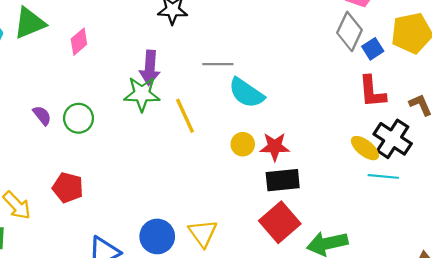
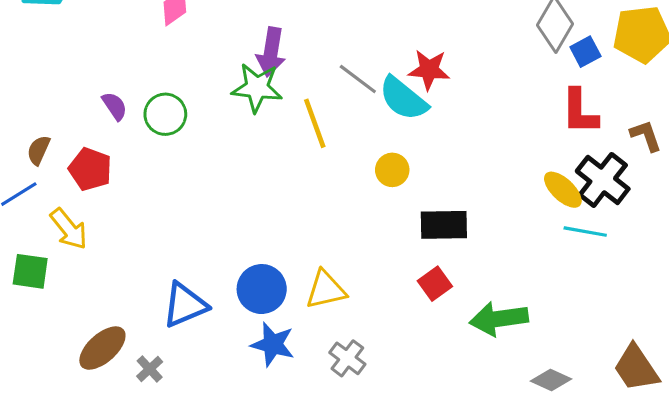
gray line: (218, 64) -> (358, 79), moved, turned 32
red star: (275, 147) -> (429, 70), moved
red pentagon: (68, 188) -> (90, 169), moved
red square: (280, 222) -> (435, 284), size x0.6
yellow triangle: (203, 233) -> (326, 290), turned 48

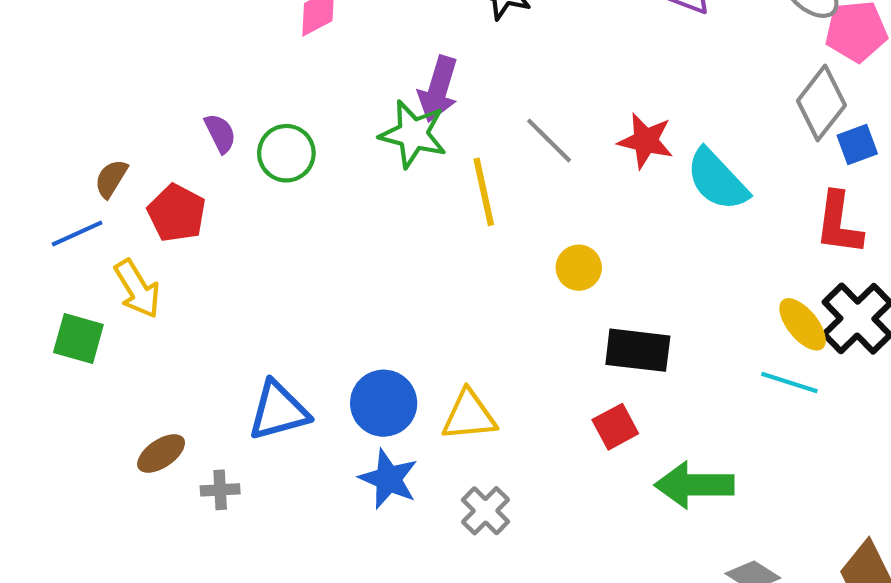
cyan semicircle: (403, 99) -> (717, 180), moved
cyan line: (585, 232) -> (789, 382), moved
brown ellipse: (102, 348) -> (161, 453), size x0.7
gray cross: (150, 369) -> (220, 490), turned 32

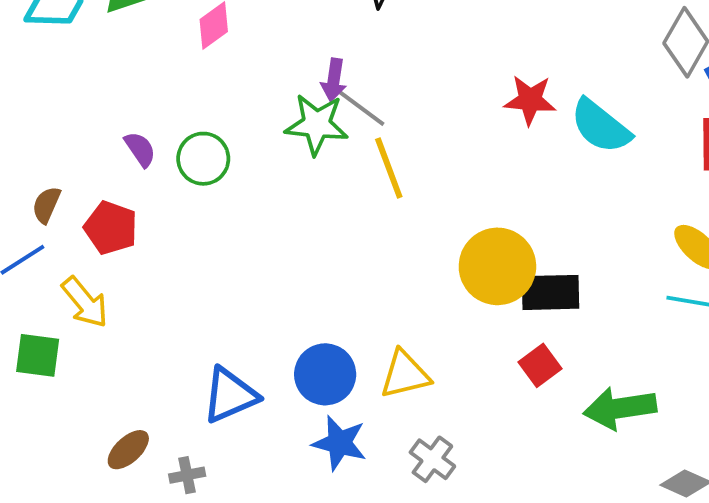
purple arrow: (438, 89) -> (334, 80), size x0.7
gray line: (549, 140) -> (362, 108), moved
yellow circle: (579, 268) -> (497, 266), moved, size x1.8

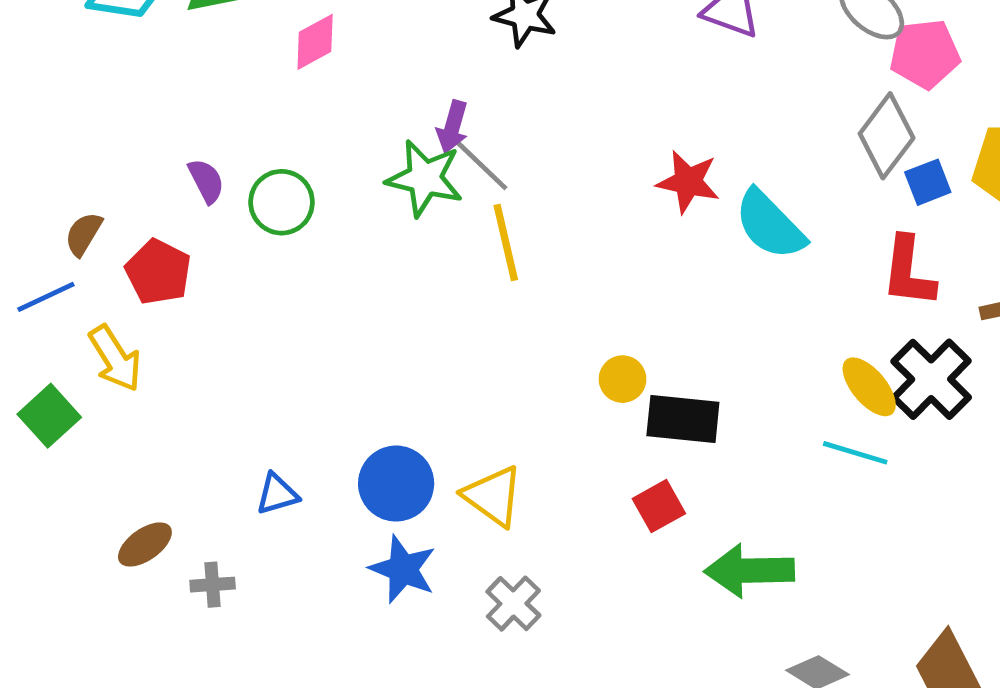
yellow circle: (497, 266) -> (623, 379), size x0.5
green square: (38, 355) -> (49, 416), turned 33
yellow triangle: (405, 374) -> (493, 496), turned 42
blue triangle: (230, 395) -> (277, 494), size x0.6

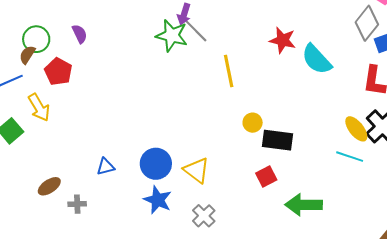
green circle: (282, 202) -> (36, 39), moved
yellow line: (506, 242) -> (229, 71), moved

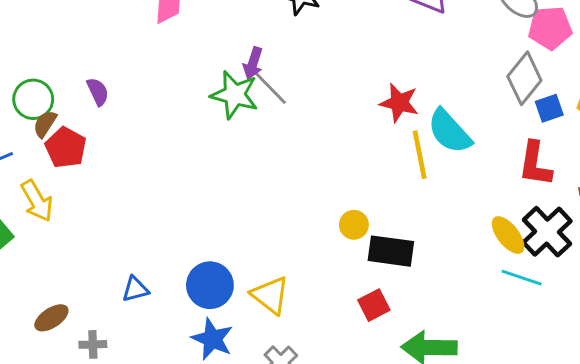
brown semicircle: (27, 55) -> (45, 124), moved
yellow line: (229, 71) -> (420, 155), moved
cyan line: (350, 157) -> (522, 278), moved

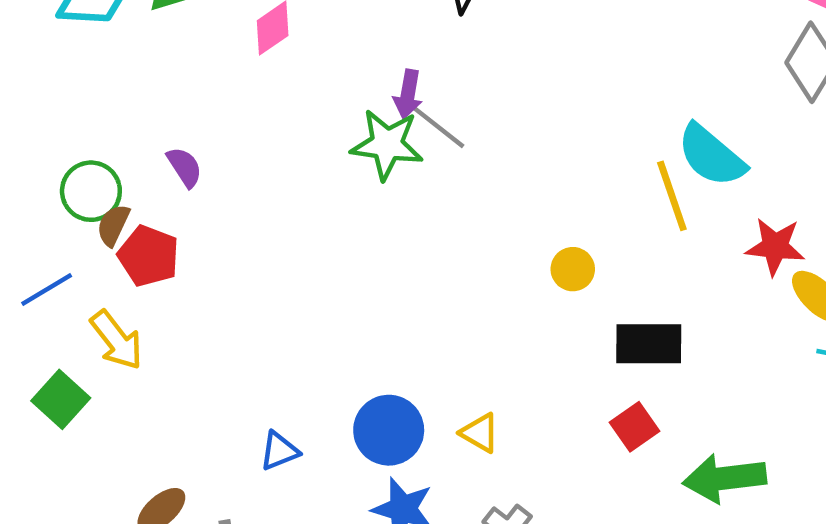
red star: (399, 103) -> (775, 246), moved
yellow circle: (354, 225) -> (573, 269), moved
yellow triangle: (270, 295) -> (480, 433), size x0.7

